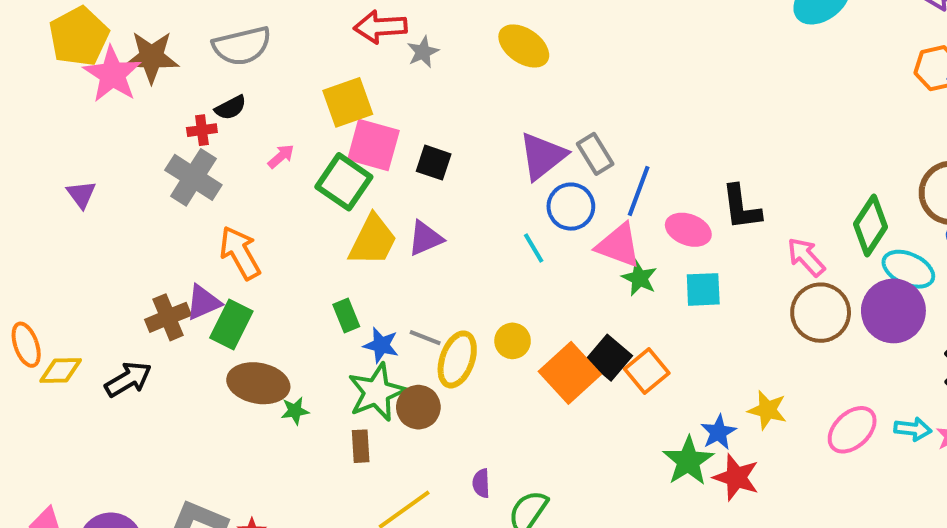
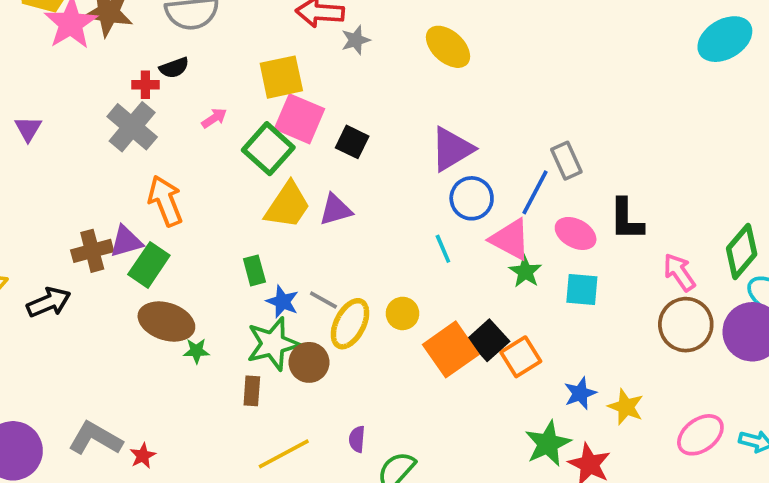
gray rectangle: (595, 154) -> (566, 161), moved
cyan line: (534, 248) -> (443, 249), moved
blue star: (718, 432) -> (580, 393), moved

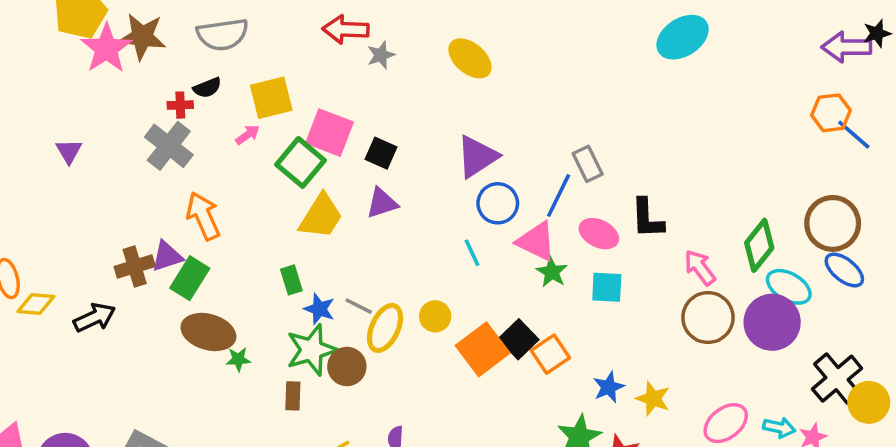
cyan ellipse: (725, 39) -> (683, 37), moved
yellow square: (281, 77) -> (271, 98), moved
purple triangle: (336, 210) -> (382, 203), moved

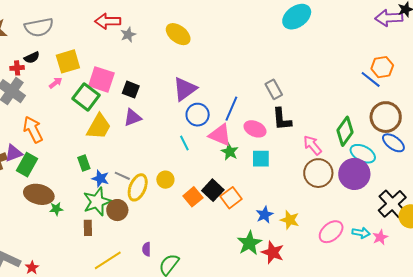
orange hexagon: (831, 113) -> (382, 67), moved
blue line: (854, 135) -> (371, 79), moved
gray rectangle: (588, 164) -> (274, 89), moved
orange square: (483, 349) -> (193, 197), size x0.7

